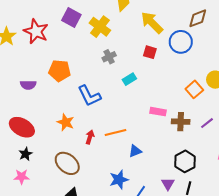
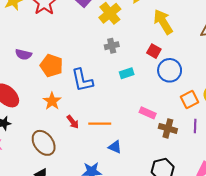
blue circle: (181, 42) -> (170, 70), moved
orange pentagon: (60, 71) -> (51, 66), moved
purple line: (207, 123) -> (195, 126), moved, turned -64
red arrow: (90, 137) -> (73, 122), turned 112
blue triangle: (135, 151) -> (115, 147), turned 32

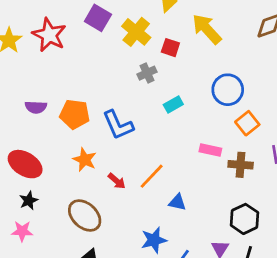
red square: (154, 51) -> (170, 48), moved
orange square: (190, 99) -> (247, 123), moved
orange line: (100, 124) -> (152, 176), turned -35

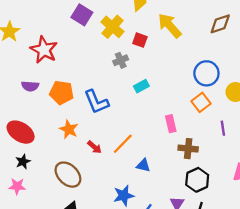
red star: (49, 35) -> (44, 50), moved
blue circle: (228, 90) -> (206, 73), moved
pink rectangle: (210, 150) -> (171, 124), turned 63
brown cross: (241, 165) -> (188, 149), moved

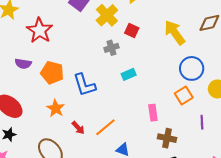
yellow arrow: (170, 26) -> (175, 32), moved

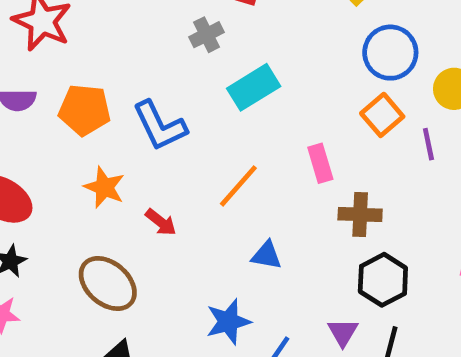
cyan rectangle: (129, 74) -> (254, 87), size x1.5
purple line: (202, 122) -> (428, 144), moved
orange line: (105, 127) -> (238, 186), moved

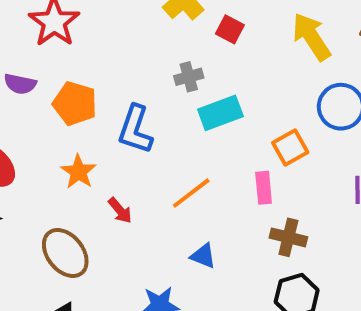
gray cross: (207, 35) -> (189, 77), moved
orange square: (382, 115) -> (290, 147), moved
blue L-shape: (160, 126) -> (135, 129), turned 33

